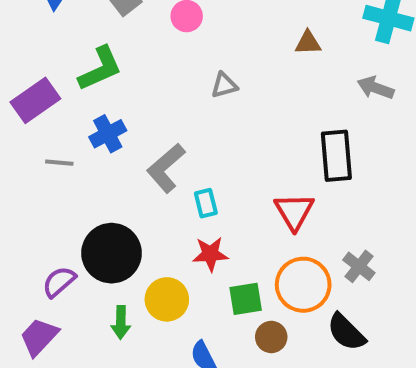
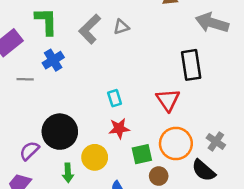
green L-shape: (100, 69) -> (46, 21), turned -64
gray arrow: (375, 88) -> (212, 23), size x1.5
gray L-shape: (166, 168) -> (90, 29), moved
gray cross: (359, 266) -> (216, 141), moved

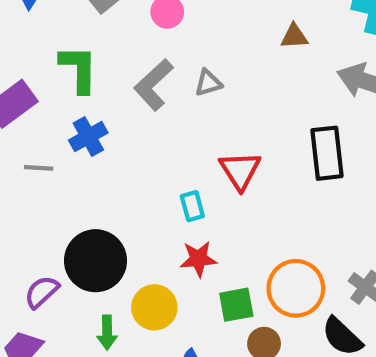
red triangle: (168, 100) -> (240, 170), moved

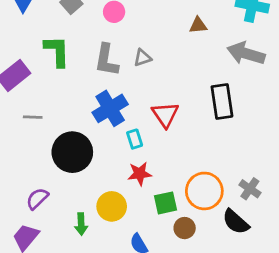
gray L-shape: (154, 85) -> (107, 60), turned -36
blue cross: (88, 136) -> (110, 108), moved, size x1.4
black circle: (95, 261) -> (72, 152), moved

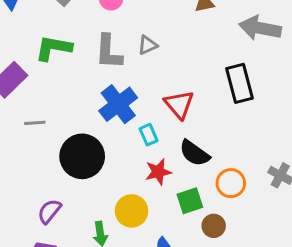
green L-shape: (57, 51) -> (53, 48), turned -72
orange circle: (204, 191) -> (231, 183), size x0.7
black semicircle: (236, 222) -> (194, 153), moved

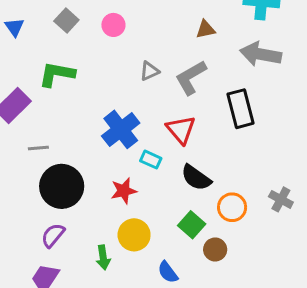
gray L-shape: (109, 52) -> (191, 77), moved, turned 57
cyan rectangle: (149, 135) -> (151, 160), turned -42
black circle: (82, 156) -> (62, 186), moved
red star: (158, 172) -> (124, 191), moved
green square: (190, 201) -> (192, 225), turned -30

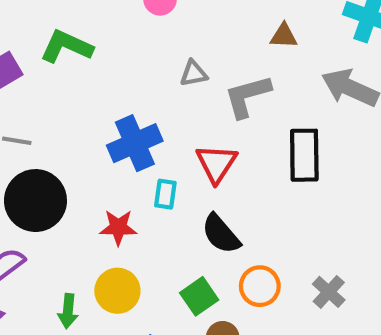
cyan rectangle: (151, 160) -> (165, 194), turned 60

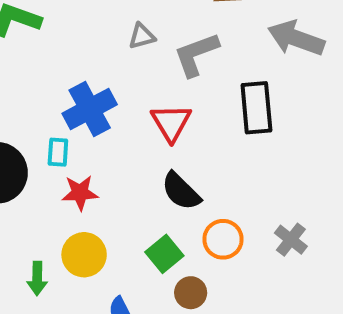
cyan rectangle: (165, 194) -> (58, 152), moved

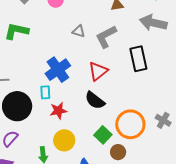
gray triangle: (142, 36) -> (79, 31), turned 40
red triangle: (171, 123) -> (98, 71), turned 30
black semicircle: (181, 191) -> (95, 100), moved
orange circle: (223, 239) -> (130, 124), size x1.5

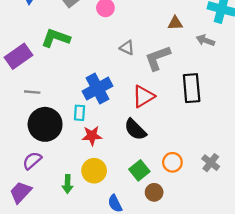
gray arrow: (153, 23) -> (205, 40), moved, size x0.6
orange circle: (130, 124) -> (172, 162), size x0.6

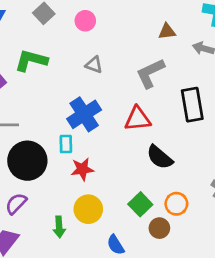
gray triangle: (127, 48) -> (94, 65), moved
red triangle: (143, 96) -> (138, 119), turned 30
black semicircle: (135, 129) -> (160, 157), moved
orange circle: (172, 162) -> (176, 204), moved

